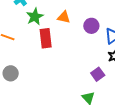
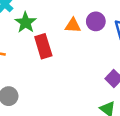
orange triangle: (64, 17) -> (73, 25), moved

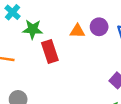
green star: (26, 22) -> (33, 29), turned -30

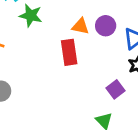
red rectangle: (50, 51) -> (69, 52), moved

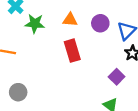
orange triangle: (80, 26) -> (70, 20), moved

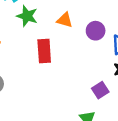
red rectangle: (72, 51) -> (44, 51), moved

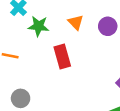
orange triangle: (65, 20) -> (76, 22), turned 42

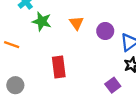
red rectangle: (62, 56) -> (59, 67), moved

